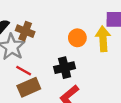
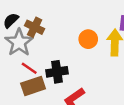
black cross: (65, 68) -> (57, 72), moved

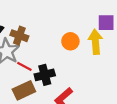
red line: (29, 68) -> (24, 66), moved

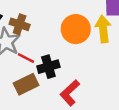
orange circle: (70, 41) -> (76, 29), size x1.5

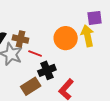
red line: (26, 58) -> (35, 54), moved

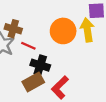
black cross: (47, 70) -> (40, 65), turned 36
brown rectangle: (31, 86) -> (33, 82), moved

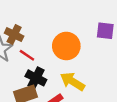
yellow arrow: (87, 30) -> (73, 81), moved, turned -60

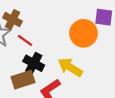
orange circle: (66, 46) -> (83, 33), moved

